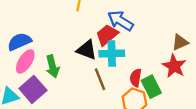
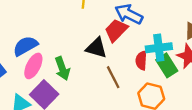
cyan cross: (112, 54) -> (159, 48), moved
red semicircle: (136, 78) -> (141, 60), moved
green rectangle: (151, 87) -> (167, 65), moved

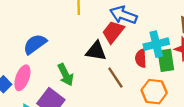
blue semicircle: (25, 46) -> (35, 44), moved
green rectangle: (167, 65) -> (166, 60), turned 30
pink ellipse: (33, 66) -> (22, 78), moved

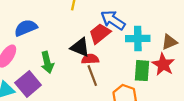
cyan cross: (156, 44) -> (138, 38), moved
red semicircle: (141, 58) -> (90, 59), moved, turned 77

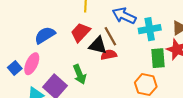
red trapezoid: (100, 33) -> (80, 32), moved
green arrow: (47, 62) -> (80, 74), moved
brown line: (92, 76) -> (110, 36), moved

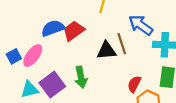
red trapezoid: (80, 32) -> (74, 31), moved
black triangle: (98, 45) -> (106, 51), turned -30
red semicircle: (109, 55) -> (134, 84), moved, turned -63

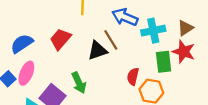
blue semicircle: (53, 28) -> (22, 44), moved

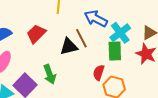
cyan cross: (153, 31) -> (120, 33), turned -30
green rectangle: (164, 62) -> (115, 51), moved

